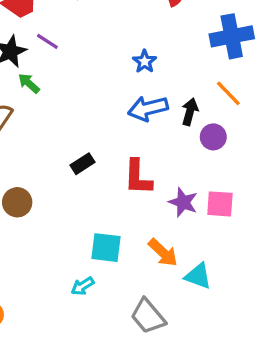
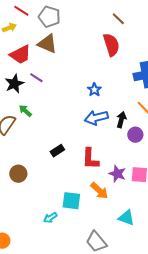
green arrow: (29, 83) -> (25, 111), moved
orange arrow: (163, 253) -> (99, 191), moved
cyan arrow: (83, 286) -> (50, 218), moved

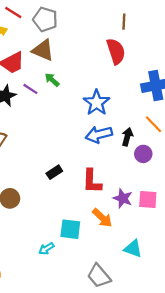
brown line: (118, 19) -> (124, 22), turned 48
blue star: (94, 90) -> (97, 103), size x1.6
green arrow: (25, 111) -> (52, 80), moved

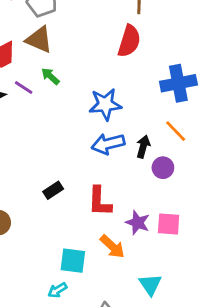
red semicircle: (116, 51) -> (129, 41), turned 35
blue star: (97, 103) -> (105, 104), turned 30
cyan arrow: (46, 249) -> (57, 290), moved
cyan triangle: (133, 249) -> (150, 285), turned 36

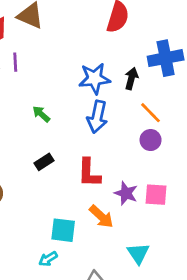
green arrow: (50, 76) -> (41, 114), moved
purple line: (24, 87) -> (15, 62), turned 54
orange line: (176, 131) -> (151, 113), moved
blue arrow: (108, 144) -> (97, 117), turned -64
black arrow: (143, 147) -> (131, 79), moved

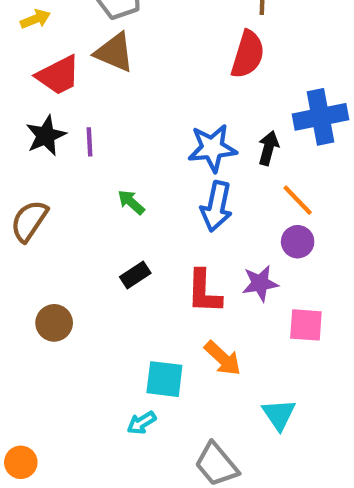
purple line: (15, 62) -> (89, 142), moved
purple star: (126, 193) -> (260, 283), moved, turned -30

